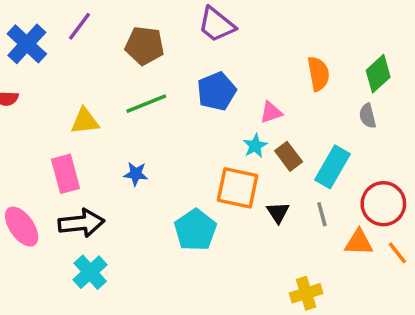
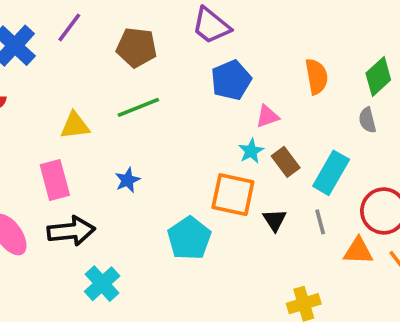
blue pentagon: (217, 91) -> (231, 80), moved
blue star: (136, 174) -> (127, 180), turned -30
cyan cross: (90, 272) -> (102, 284), moved

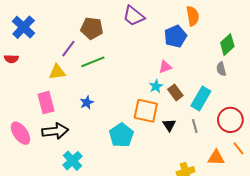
purple line: (69, 27) -> (68, 49), moved
orange semicircle: (316, 76) -> (193, 16), moved
blue pentagon: (231, 80) -> (175, 36), moved
orange triangle: (358, 251) -> (216, 158), moved

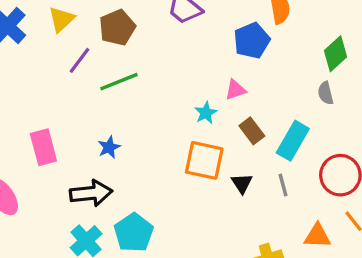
brown pentagon: (92, 28) -> (117, 27), turned -30
yellow triangle: (57, 72) -> (61, 19), moved, turned -36
cyan star: (156, 86) -> (206, 113), moved
black arrow: (55, 131) -> (91, 193), moved
cyan pentagon: (121, 135) -> (134, 233), moved

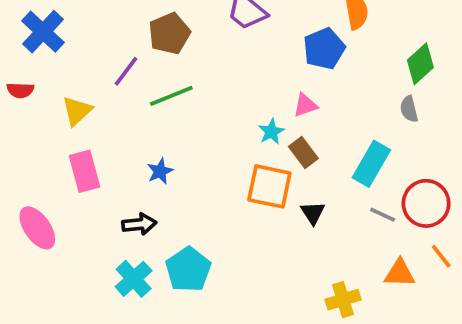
yellow triangle: (61, 19) -> (77, 111), moved
brown rectangle: (252, 131) -> (303, 152), moved
gray line: (283, 185) -> (383, 215), moved, turned -50
black arrow: (91, 193) -> (139, 224), size x0.7

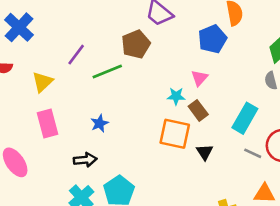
brown pentagon: (169, 34) -> (136, 44), moved
pink triangle: (305, 105) -> (199, 78), turned -30
cyan star: (271, 132) -> (176, 96), turned 30

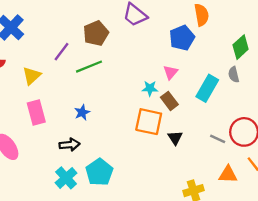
brown pentagon: (136, 44) -> (96, 33), moved
cyan rectangle: (245, 118) -> (207, 88), moved

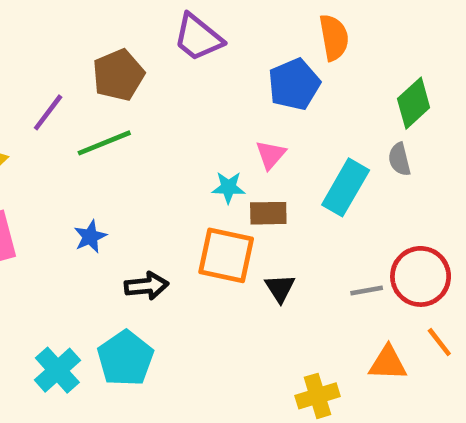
brown rectangle: (169, 101) -> (268, 213), turned -54
gray line: (218, 139) -> (367, 290), turned -35
black arrow: (69, 145) -> (146, 286), moved

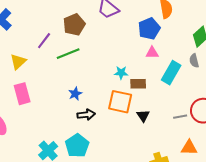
pink triangle: (271, 155) -> (152, 53), moved, turned 48
blue star: (90, 237) -> (75, 94), moved

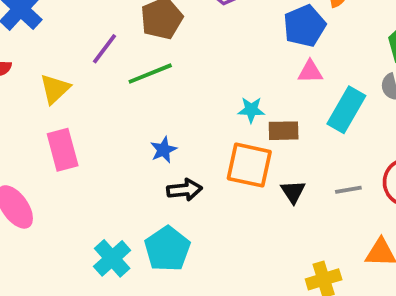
gray line: (180, 117) -> (348, 190), moved

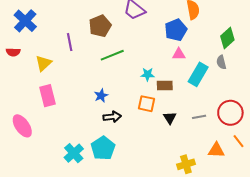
purple line: (104, 49) -> (70, 42), turned -48
green line: (150, 74) -> (112, 55), moved
orange square: (249, 165) -> (147, 104), size x0.7

